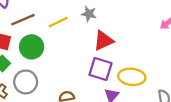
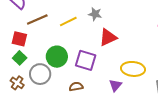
green circle: (32, 47) -> (57, 57), moved
purple square: (100, 69) -> (86, 60), moved

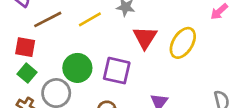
red triangle: (108, 37) -> (145, 38), turned -30
yellow ellipse: (133, 69) -> (183, 43), moved, turned -60

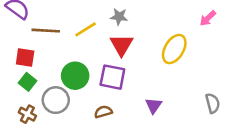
brown line: (48, 19) -> (46, 31), turned 32
red triangle: (145, 38) -> (122, 45), moved

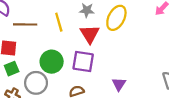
yellow line: (86, 29) -> (59, 22), turned -72
yellow ellipse: (174, 49) -> (116, 18), moved
green square: (28, 82) -> (12, 69), turned 32

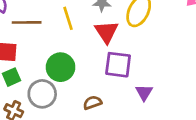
purple square: (83, 62) -> (118, 65), moved

